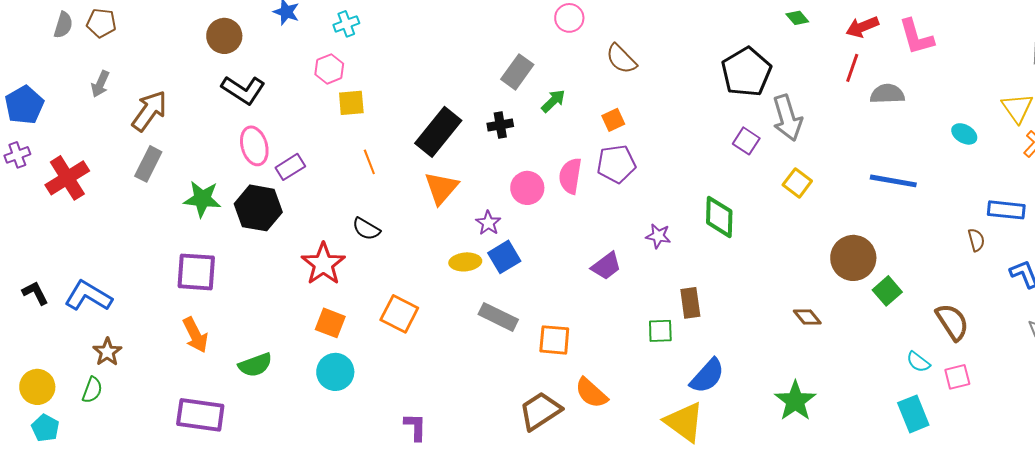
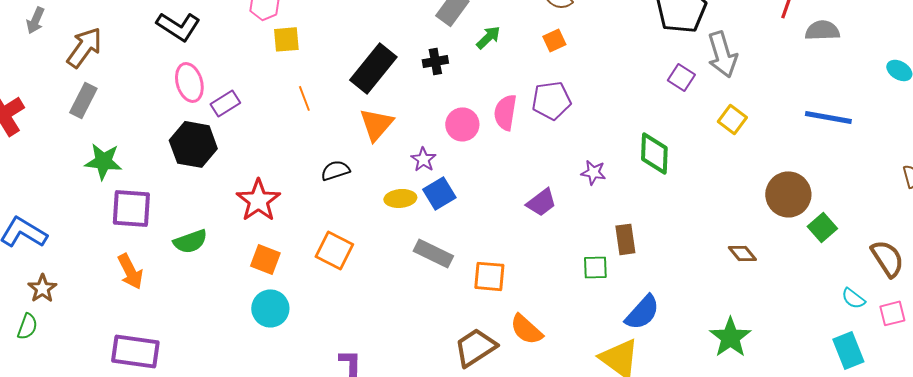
orange square: (613, 120) -> (554, 40), moved
green star: (202, 199) -> (103, 161), moved
black semicircle: (366, 229) -> (335, 170), moved, turned 132
green semicircle: (255, 365) -> (190, 241), moved

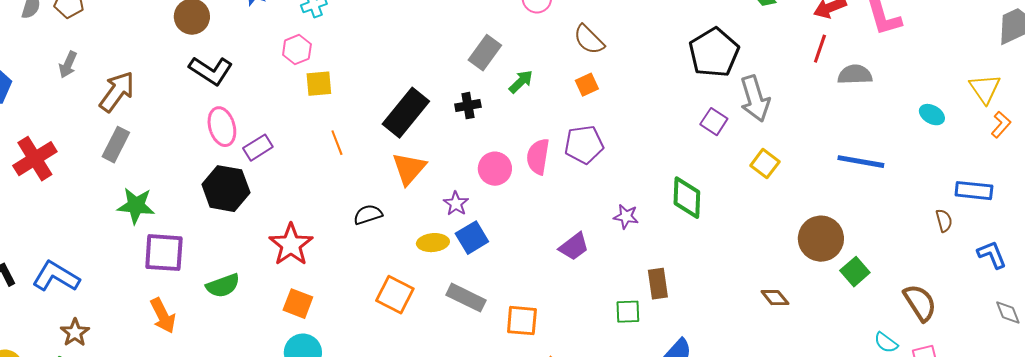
orange square: (334, 250) -> (395, 295), moved

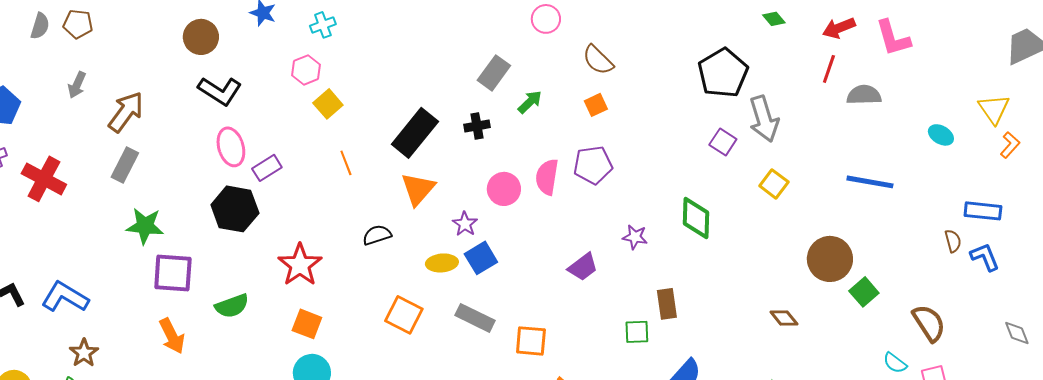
yellow square: (319, 84) -> (328, 104), turned -36
red cross: (35, 159) -> (44, 179), turned -30
blue L-shape: (992, 255) -> (985, 257), moved

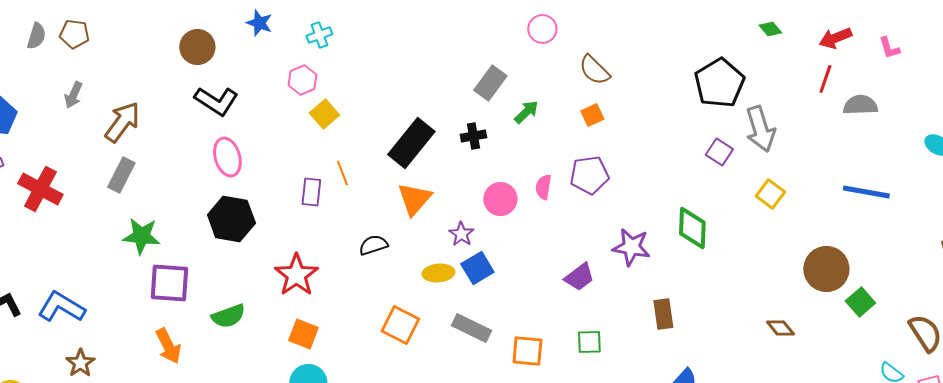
pink L-shape: (893, 38) -> (889, 48), size x0.6
purple rectangle: (267, 168) -> (311, 192), moved, turned -52
pink semicircle: (547, 177) -> (543, 187), size x0.7
purple star: (635, 237) -> (631, 247), size x1.5
green square: (637, 332) -> (589, 342), moved

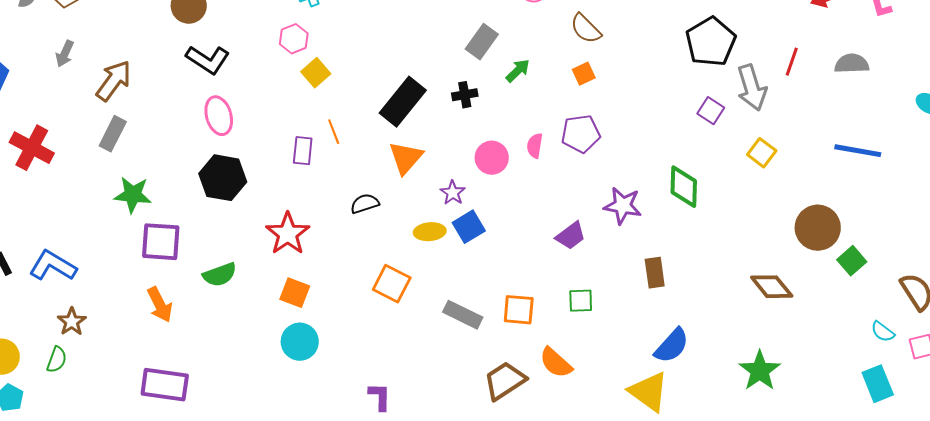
red line: (825, 79) -> (792, 62), moved
gray rectangle: (471, 328) -> (463, 315), moved
brown diamond: (780, 328) -> (772, 287), size x1.5

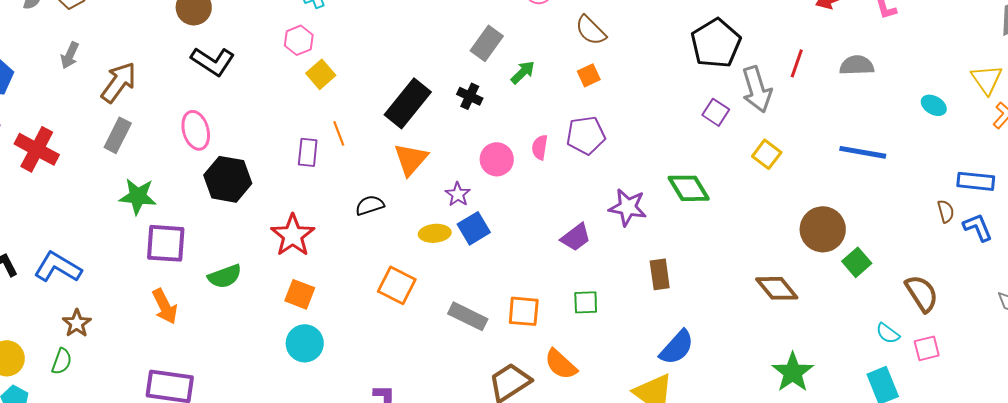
black cross: (465, 95) -> (470, 96), turned 35
pink ellipse: (219, 116) -> (196, 130), moved
green diamond: (684, 187) -> (689, 188), turned -33
green star: (760, 371) -> (793, 372), moved

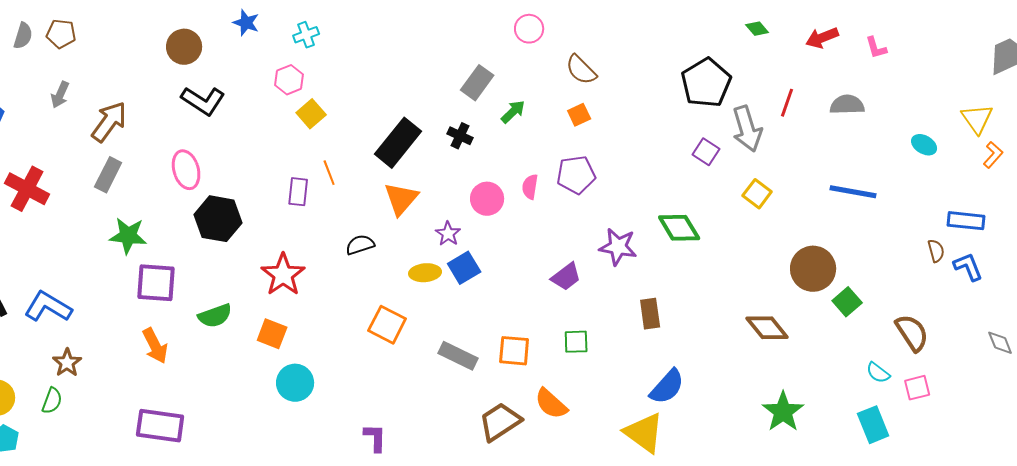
orange square: (300, 294) -> (272, 334), moved

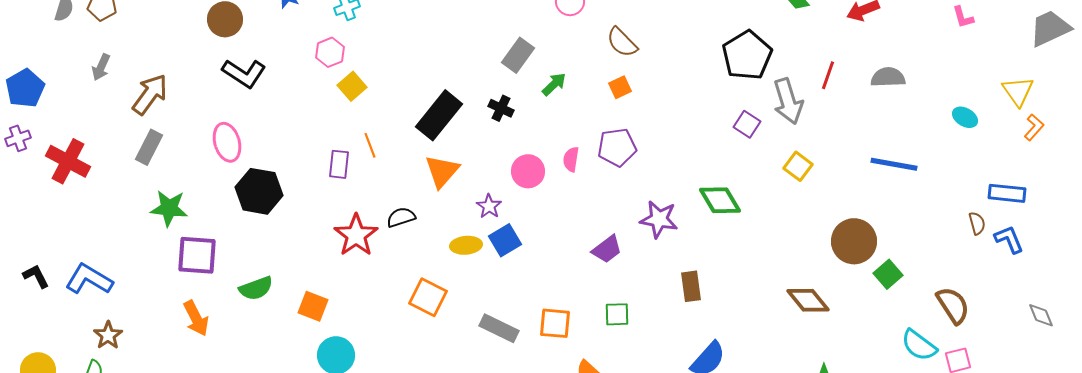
pink L-shape: (876, 48) -> (963, 17), moved
red star: (283, 275) -> (356, 235), moved
cyan semicircle: (878, 373) -> (919, 345), size x1.5

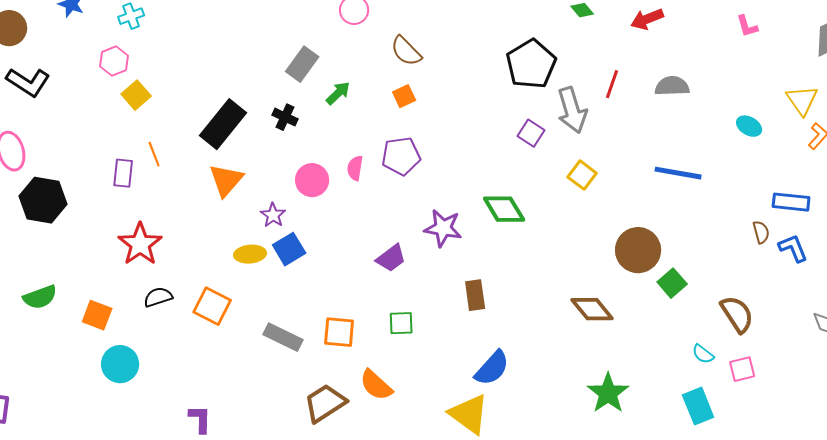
black semicircle: (401, 217) -> (158, 297), moved
cyan semicircle: (919, 345) -> (703, 354), size x0.6

